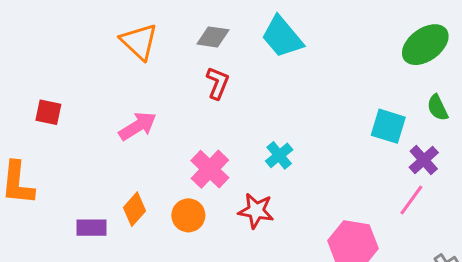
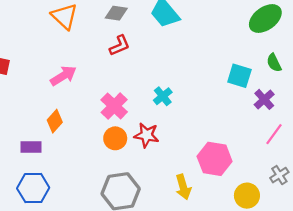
red L-shape: (218, 83) -> (120, 45), turned 45
pink line: (411, 200) -> (274, 134), moved
orange diamond: (135, 209) -> (55, 121), moved
orange circle: (188, 215) -> (115, 138), moved

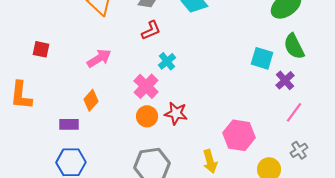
green semicircle: (274, 63) -> (294, 46), size x1.5
cyan cross: (163, 96) -> (167, 61), moved

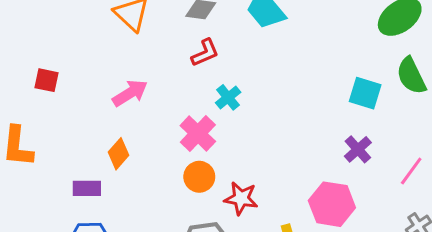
purple cross: (285, 80) -> (358, 149), moved
red star: (176, 113) -> (241, 198), moved

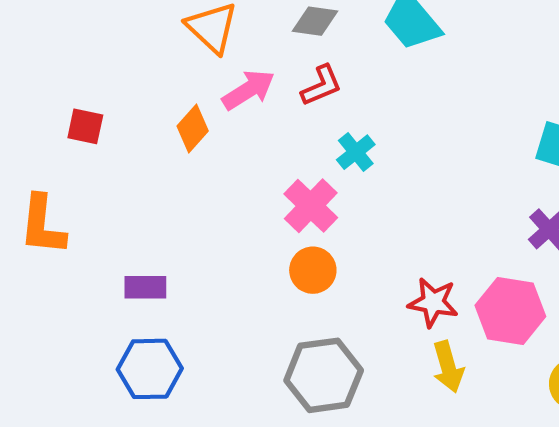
pink arrow: (130, 93) -> (248, 90), moved
orange diamond: (119, 154) -> (193, 128), moved
red star: (241, 198) -> (433, 302), moved

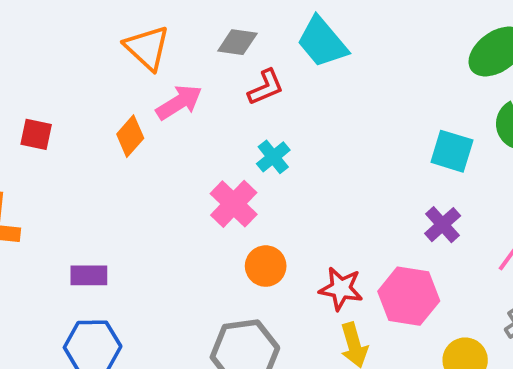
red L-shape: (321, 86) -> (266, 87), moved
orange circle: (313, 270) -> (266, 266), moved

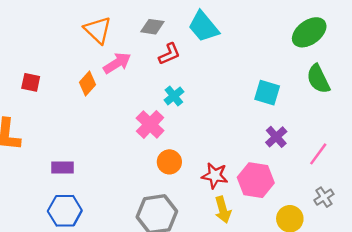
cyan square: (452, 151) -> (267, 93), moved

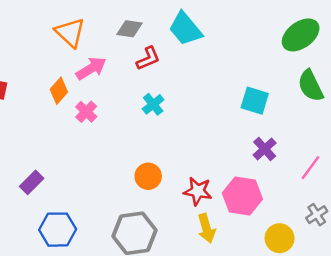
pink cross: (150, 124) -> (86, 112), moved, size x0.7
purple rectangle: (63, 168) -> (32, 182), turned -45
blue hexagon: (65, 211) -> (58, 230), moved

